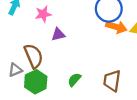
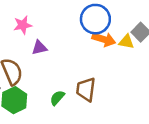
brown trapezoid: (112, 81) -> (86, 89), moved

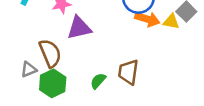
purple triangle: (39, 48) -> (79, 28), size x1.5

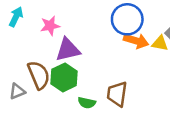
green semicircle: (98, 81) -> (87, 103), turned -120
green hexagon: (53, 83) -> (64, 77), moved

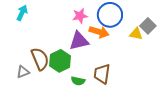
pink star: (50, 26) -> (80, 16), moved
orange arrow: (136, 41) -> (99, 32), moved
purple triangle: (68, 50) -> (79, 41), moved

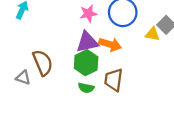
orange arrow: (99, 32) -> (110, 44), moved
green hexagon: (60, 61) -> (86, 63), moved
gray triangle: (23, 72) -> (23, 78), turned 40

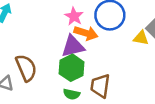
pink star: (88, 13) -> (74, 16), turned -30
orange arrow: (110, 44) -> (86, 33), moved

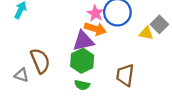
pink star: (74, 16) -> (95, 13), moved
brown trapezoid: (100, 86) -> (125, 75), moved

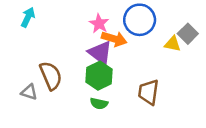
pink star: (95, 13) -> (99, 24), moved
purple triangle: (83, 41) -> (100, 53), turned 50

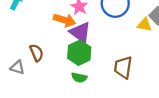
orange arrow: (114, 39) -> (65, 20), moved
brown semicircle: (51, 76) -> (36, 53), size x0.7

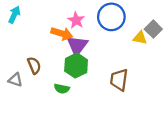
purple triangle: (80, 33) -> (77, 46), turned 30
green semicircle: (79, 78) -> (62, 89), moved

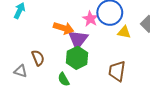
pink star: (76, 20) -> (90, 19), moved
yellow triangle: (140, 38) -> (124, 32), moved
green semicircle: (62, 89) -> (64, 79), turned 48

